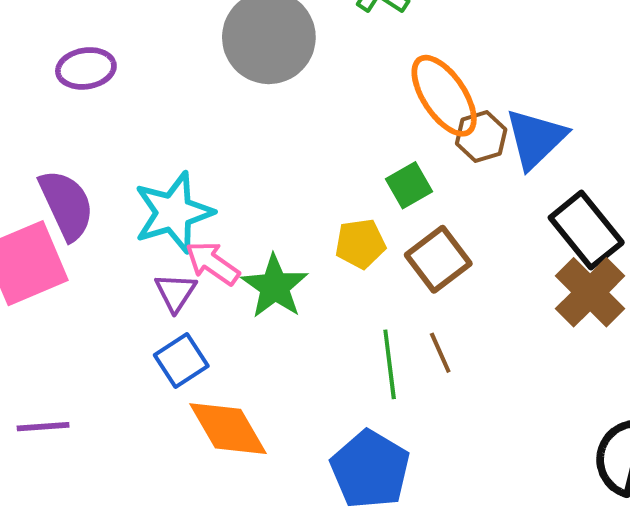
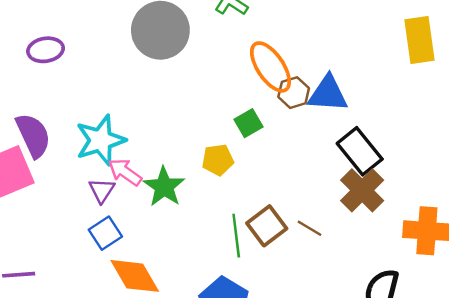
blue triangle: (536, 139) -> (328, 94), turned 48
brown square: (438, 259) -> (267, 226), moved
brown line: (440, 353) -> (310, 228), moved, turned -35

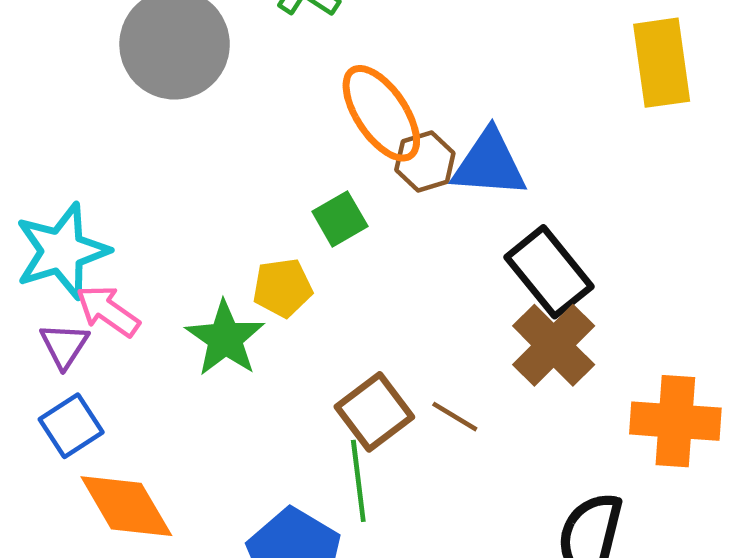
green star: (164, 187) -> (225, 338), moved
green line: (236, 236) -> (358, 481), moved

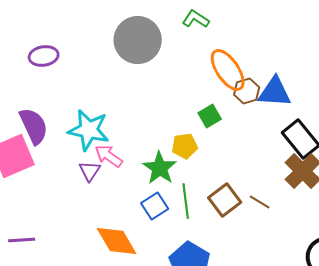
cyan star: (62, 251) -> (89, 130), turned 30
blue square: (71, 426) -> (155, 206), moved
green line: (358, 481) -> (186, 201), moved

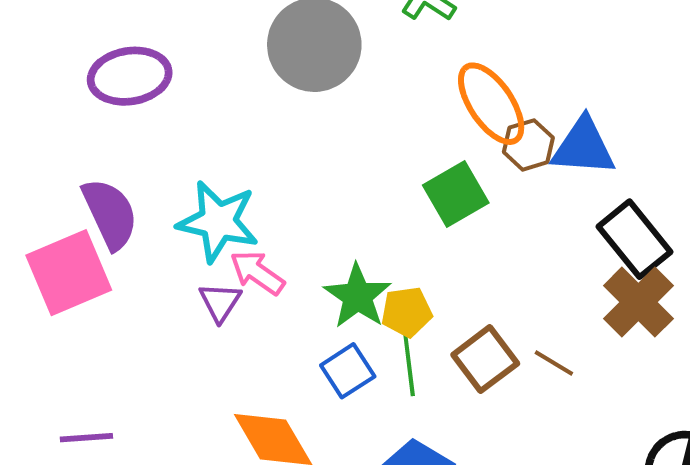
purple ellipse: (44, 56) -> (130, 76), size x1.4
green square: (210, 116) -> (456, 194), size x1.4
yellow pentagon: (185, 146) -> (407, 312), moved

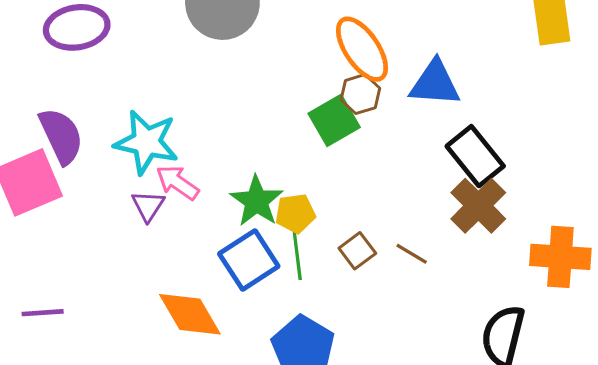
brown hexagon: (528, 145) -> (360, 94), moved
brown square: (485, 359) -> (357, 251), size x0.7
blue square: (348, 371) -> (249, 260), size x1.4

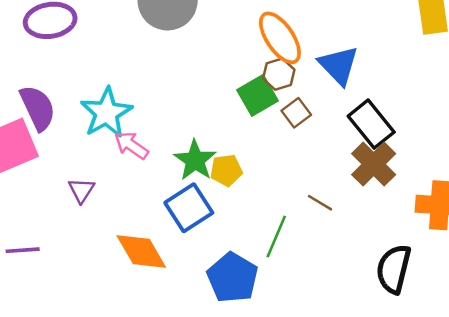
blue triangle: (435, 83) -> (339, 65), turned 42
cyan star: (146, 142) -> (106, 113), turned 30
purple triangle: (148, 206) -> (81, 190), moved
brown square: (357, 251) -> (296, 113), moved
green line: (297, 252) -> (276, 236), moved, turned 30

